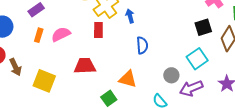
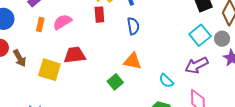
blue semicircle: (142, 45) -> (133, 26), moved
red trapezoid: (85, 66) -> (75, 55), moved
gray circle: (171, 75) -> (222, 39), moved

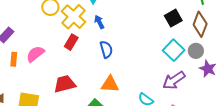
red rectangle: (99, 15) -> (71, 42), turned 42
red trapezoid: (75, 55) -> (65, 84), moved

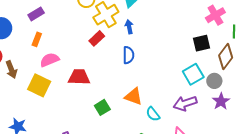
pink semicircle: (35, 54) -> (50, 60), moved
orange triangle: (110, 84) -> (134, 97), moved

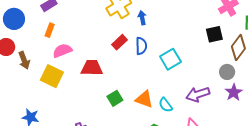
red rectangle: (97, 38) -> (120, 42), moved
cyan square: (193, 74) -> (170, 59), moved
orange triangle: (134, 97) -> (144, 99), moved

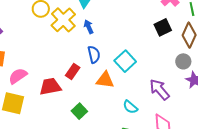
red rectangle: (120, 42) -> (73, 71), moved
purple arrow: (198, 94) -> (160, 90), turned 80
orange triangle: (144, 99) -> (105, 80), moved

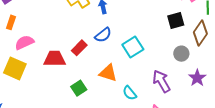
blue semicircle: (94, 55) -> (103, 35), turned 54
gray circle: (183, 61) -> (181, 54), moved
orange triangle: (105, 80) -> (108, 73), moved

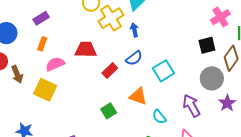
gray circle: (181, 54) -> (212, 78), size x1.5
red trapezoid: (55, 59) -> (86, 50), moved

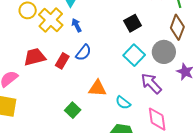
black square: (207, 45) -> (133, 23), moved
red rectangle: (110, 71) -> (62, 61), moved
cyan square: (163, 71) -> (134, 55), moved

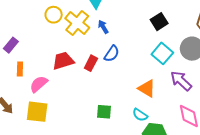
orange triangle: (97, 88) -> (147, 88), moved, turned 30
cyan semicircle: (123, 103) -> (140, 115), moved
green square: (73, 110) -> (104, 112), turned -35

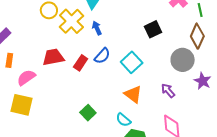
cyan square: (162, 53) -> (132, 62), moved
purple arrow: (181, 81) -> (168, 91), size x0.7
green square: (104, 112) -> (88, 113), turned 35

